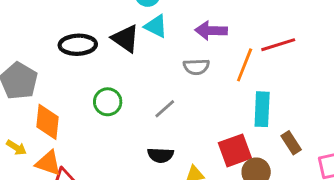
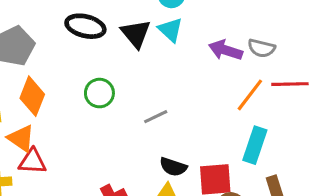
gray semicircle: (196, 67) -> (261, 48), moved
black semicircle: (160, 155) -> (173, 167), moved

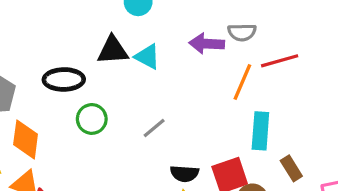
black ellipse: (85, 26) -> (64, 79), moved
cyan triangle: (170, 30) -> (147, 57), moved
black triangle: (136, 34) -> (113, 50), turned -40

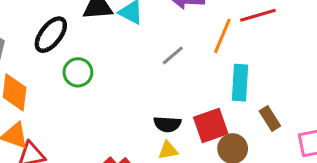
black ellipse: (64, 79) -> (51, 35), turned -51
gray line: (154, 128) -> (173, 55), moved

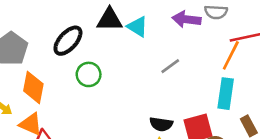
orange line: (222, 36) -> (231, 55), moved

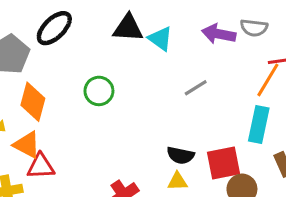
black ellipse: (68, 41) -> (54, 28), moved

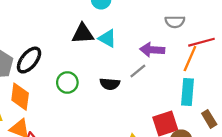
black ellipse: (54, 28) -> (29, 60), moved
purple arrow: (219, 34) -> (152, 50), moved
black semicircle: (180, 155) -> (110, 84), moved

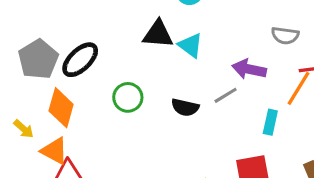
cyan rectangle: (187, 92) -> (270, 122), moved, size x0.7

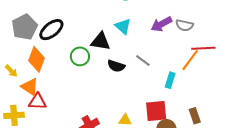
black triangle: (158, 34) -> (101, 41), moved
purple arrow: (249, 69) -> (161, 24), moved, turned -45
gray line: (226, 95) -> (143, 60), turned 63

